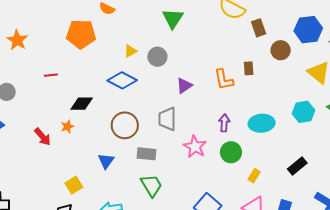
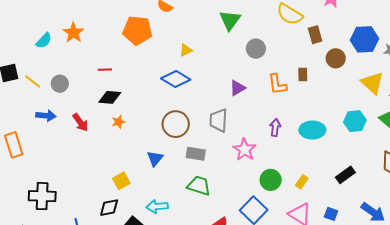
gray circle: (157, 57) -> (256, 49), moved
black diamond: (82, 104) -> (110, 97), moved
red arrow: (43, 137) -> (80, 122), moved
green circle: (231, 152) -> (271, 180), moved
green trapezoid: (151, 185) -> (199, 186), turned -45

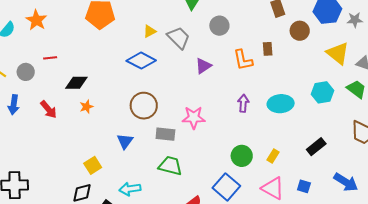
red line: (105, 70) -> (50, 58), moved
blue arrow: (46, 116) -> (14, 105), turned 96
gray trapezoid: (219, 120) -> (179, 38), moved, turned 135
pink star: (245, 150) -> (194, 118), moved, turned -30

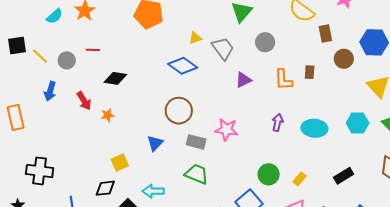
orange star: (86, 107) -> (108, 115), moved

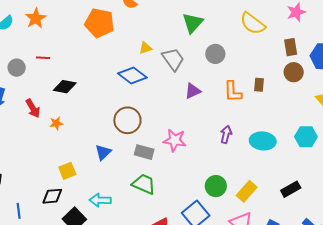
brown rectangle: (325, 33) -> (291, 47), moved
yellow rectangle: (299, 179) -> (247, 191), size x1.5

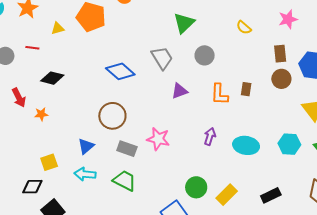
yellow semicircle: (253, 23) -> (244, 27), size x0.6
yellow triangle: (146, 48) -> (58, 28), moved
cyan arrow: (100, 200) -> (85, 174), moved

